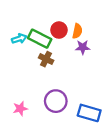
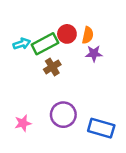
green rectangle: (40, 39) -> (45, 44), turned -55
brown cross: (46, 59) -> (52, 67), turned 32

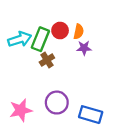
cyan arrow: (22, 44) -> (20, 39), size x1.5
green rectangle: (45, 44) -> (40, 39), turned -40
pink star: (23, 123) -> (21, 110), size x1.5

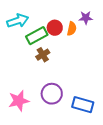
cyan arrow: (20, 39) -> (18, 21), moved
green rectangle: (40, 39) -> (37, 36), turned 40
purple star: (84, 48) -> (86, 18), moved

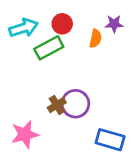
red circle: (55, 28) -> (62, 24), moved
brown cross: (43, 55) -> (57, 105), moved
purple circle: (52, 94) -> (75, 104), moved

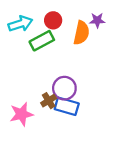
orange semicircle: (95, 38) -> (81, 33), size x1.5
brown cross: (57, 105) -> (49, 101), moved
blue rectangle: (110, 140) -> (67, 106), moved

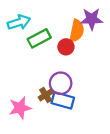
red circle: (53, 20) -> (66, 47), moved
purple star: (97, 20) -> (92, 19), size x1.5

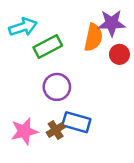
red circle: (66, 47) -> (119, 54), moved
purple circle: (61, 83) -> (57, 87), moved
brown cross: (46, 95) -> (56, 130), moved

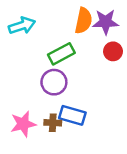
orange semicircle: (93, 37) -> (83, 21), moved
green rectangle: (48, 47) -> (61, 54), moved
brown cross: (56, 130) -> (53, 123), turned 35

